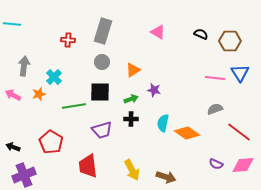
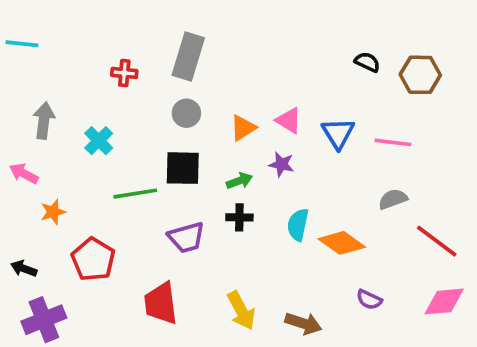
pink triangle: (158, 32) -> (289, 121), moved
blue triangle: (240, 73) -> (338, 133), moved
orange star: (39, 94) -> (53, 212), moved
purple semicircle: (216, 164) -> (369, 300), moved

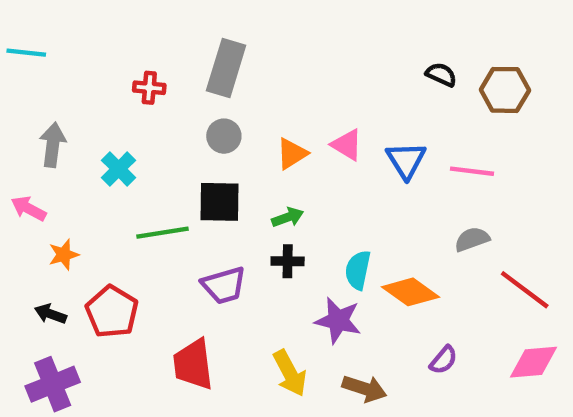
purple star: (281, 164) -> (338, 320), moved, size x1.5
black arrow: (24, 269) -> (50, 314), moved
purple semicircle: (369, 300) -> (443, 360), turned -75

